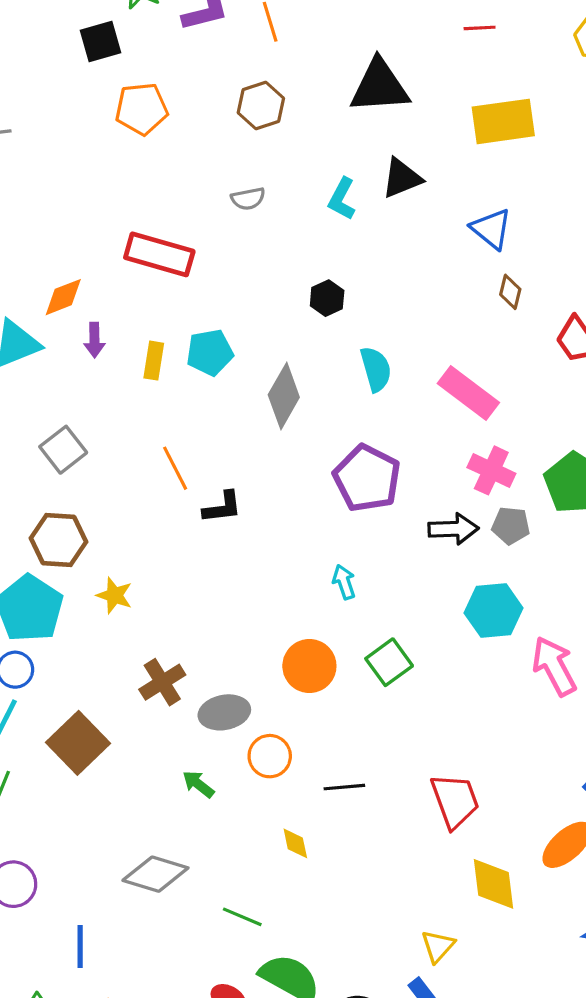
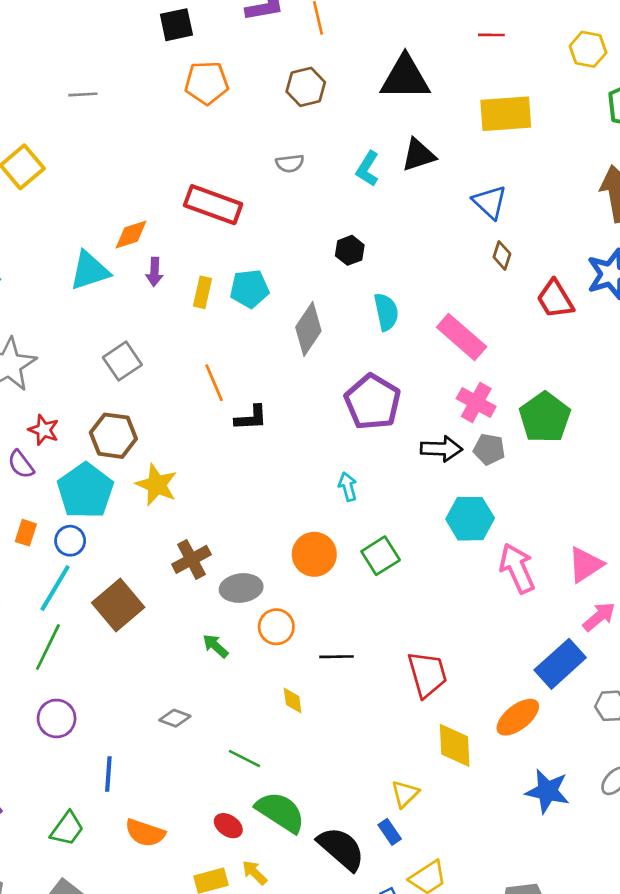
yellow star: (114, 595) -> (157, 485), size x1.4
gray diamond: (155, 874) -> (175, 718), size x0.6

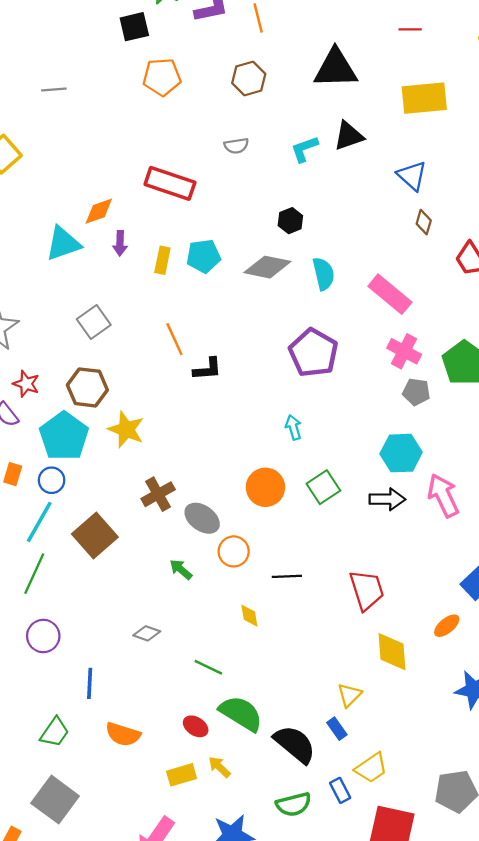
cyan L-shape: (368, 169) -> (304, 149), turned 40
gray diamond: (308, 329) -> (267, 267), moved, turned 69
black arrow: (441, 449) -> (387, 499), moved
gray ellipse: (241, 588) -> (202, 518), turned 44
orange ellipse: (518, 717) -> (447, 626), size x0.7

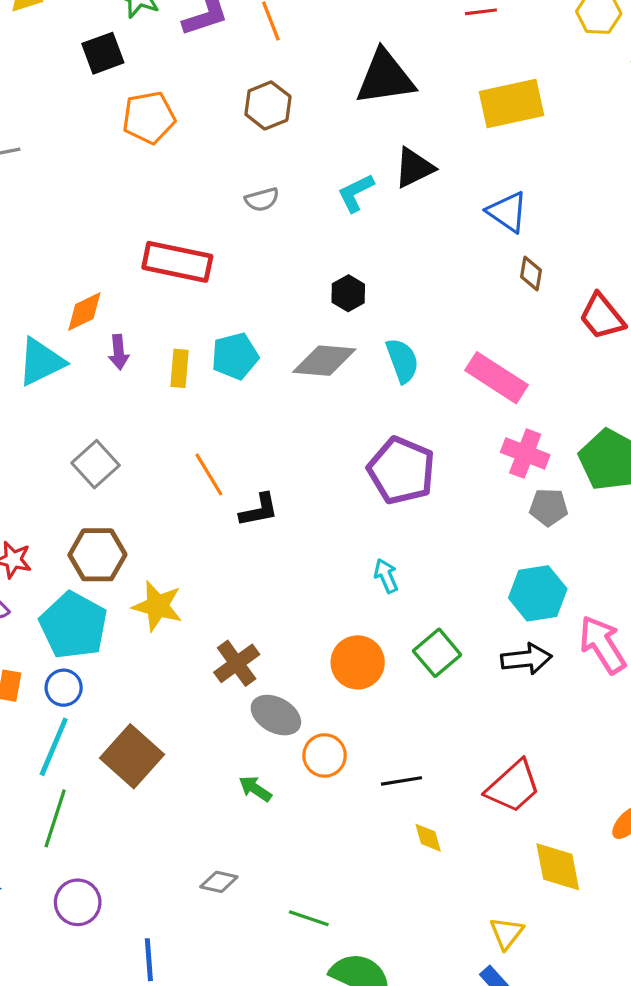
brown cross: (158, 494) -> (237, 663), moved
red trapezoid: (367, 590) -> (513, 787), turned 72
yellow diamond: (249, 616) -> (428, 838), moved

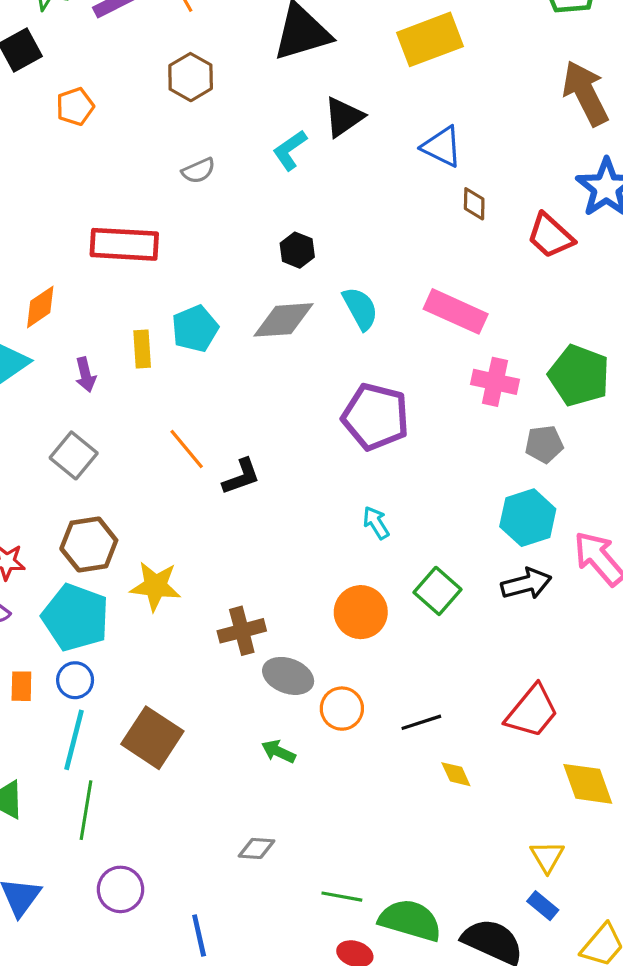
orange pentagon: (149, 117) -> (75, 106), size x0.7
purple arrow: (119, 352) -> (86, 375), moved
gray pentagon: (549, 507) -> (544, 444), moved
brown cross: (237, 663) -> (242, 631), turned 30
green line: (309, 918) -> (342, 897), moved

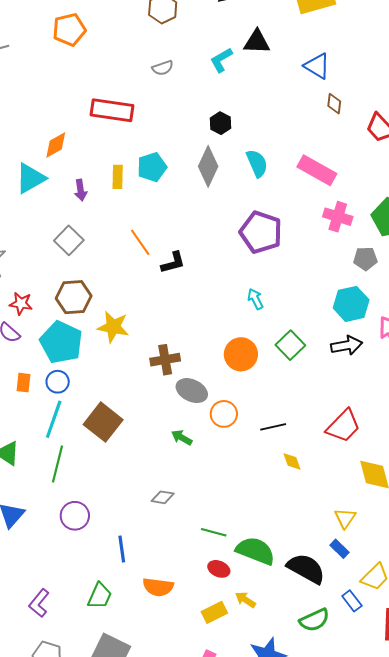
orange pentagon: (75, 106) -> (69, 30), moved, size x1.4
black triangle: (344, 117) -> (257, 42), turned 32
gray diamond: (283, 320) -> (208, 166), turned -66

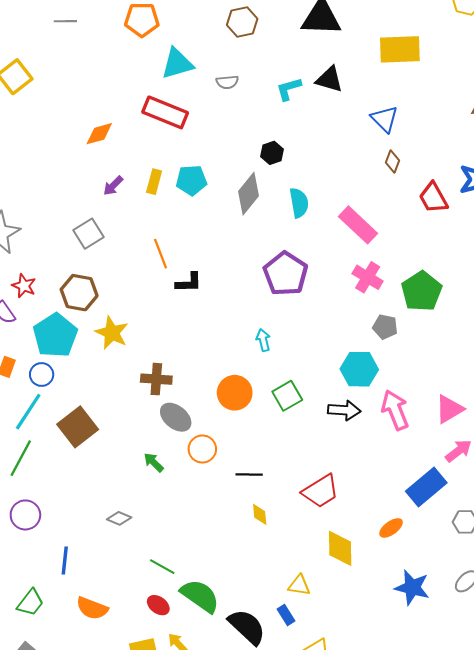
cyan triangle: (30, 178) -> (177, 64), moved
purple arrow: (81, 190) -> (113, 186), turned 40
yellow triangle: (345, 518) -> (299, 585), turned 50

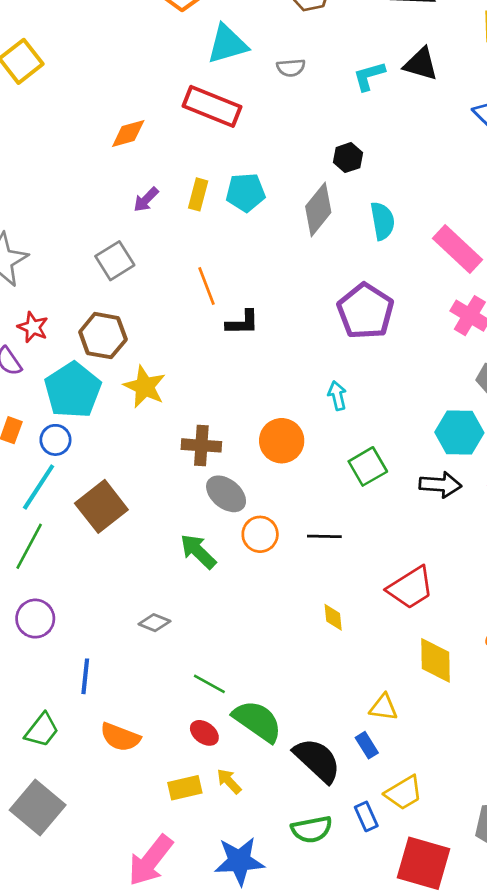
orange circle: (235, 393) -> (282, 441), moved
green arrow: (154, 462) -> (198, 551), size x1.4
black line: (249, 475) -> (324, 536), moved

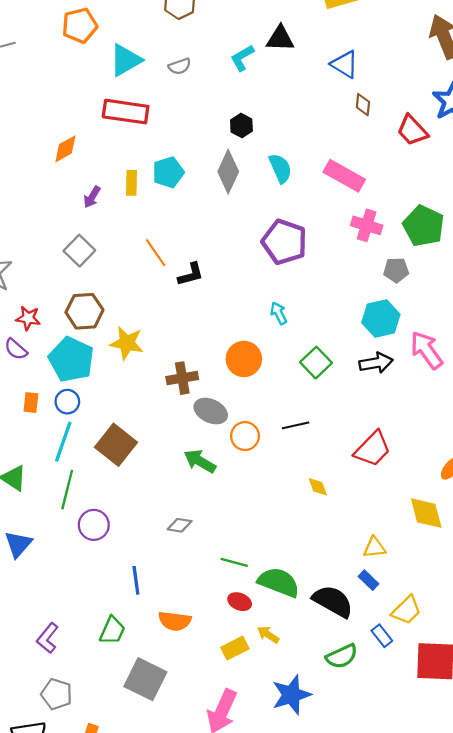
purple circle: (35, 619) -> (94, 525), moved
yellow diamond: (435, 660) -> (426, 513), moved
gray square: (38, 808) -> (145, 679), moved

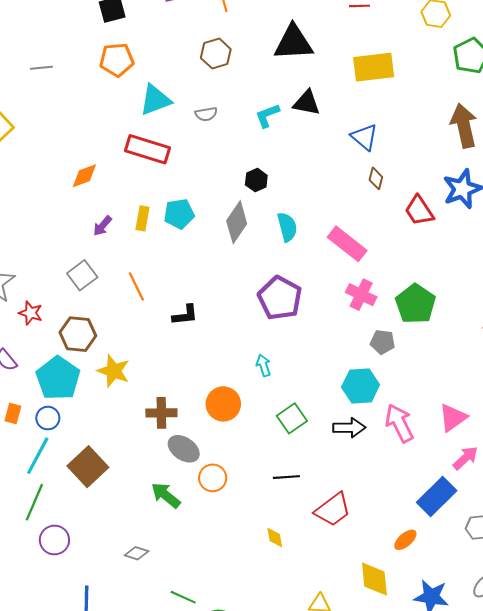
orange line: (156, 253) -> (136, 286), moved
red star: (28, 318) -> (31, 313), moved
black line: (296, 425) -> (286, 477), moved

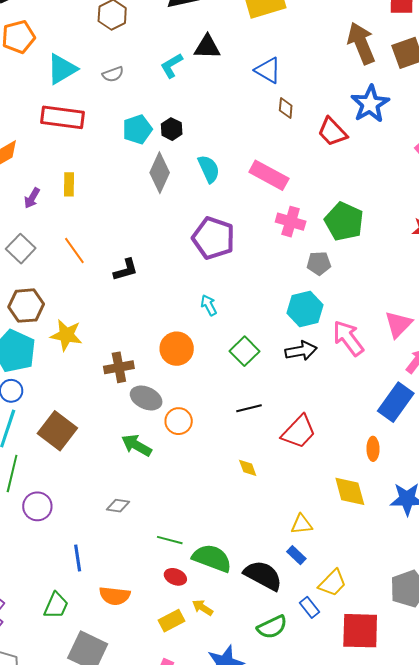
cyan pentagon: (179, 214) -> (137, 129), moved
orange ellipse: (405, 540) -> (373, 449), turned -40

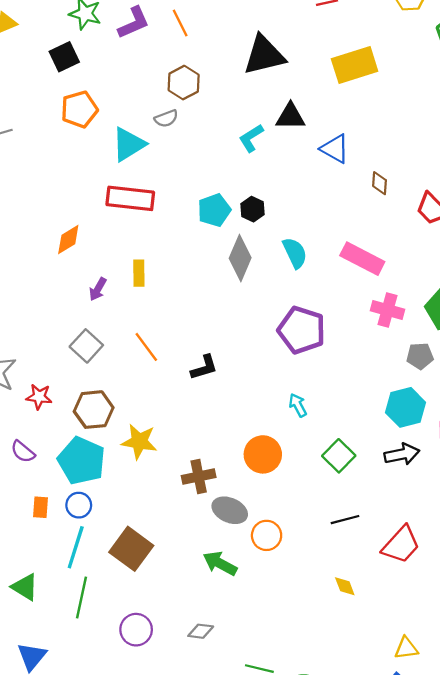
blue triangle: (268, 70) -> (335, 149), moved
gray semicircle: (113, 74) -> (166, 118), moved
purple circle: (37, 506) -> (136, 630), moved

